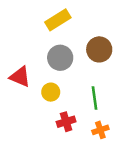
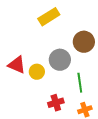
gray circle: (60, 58) -> (60, 60), moved
yellow circle: (51, 92) -> (37, 72), moved

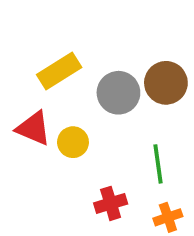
yellow rectangle: (49, 17) -> (59, 71), moved
gray circle: (60, 60) -> (118, 93), moved

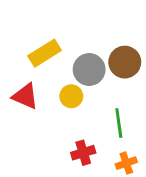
yellow circle: (73, 142) -> (71, 96), moved

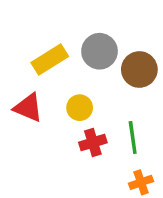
gray circle: (89, 70) -> (100, 51), moved
red cross: (83, 153) -> (93, 143), moved

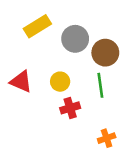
yellow rectangle: (50, 60) -> (37, 26), moved
green line: (133, 138) -> (100, 85), moved

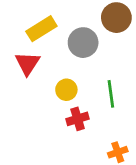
brown circle: (105, 53) -> (116, 18), moved
red triangle: (21, 82) -> (28, 63), moved, turned 40

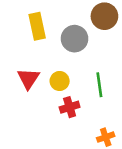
yellow rectangle: (41, 29) -> (37, 26), turned -70
red triangle: (28, 63) -> (28, 79), moved

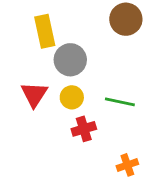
gray circle: (75, 39) -> (70, 60), moved
green line: (99, 85) -> (120, 102), turned -70

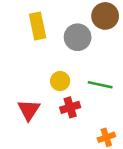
gray circle: (70, 60) -> (78, 37), moved
red triangle: (34, 94) -> (29, 110), moved

